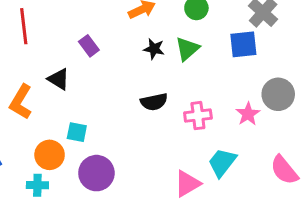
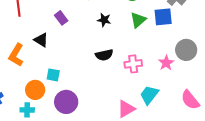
green triangle: (187, 49) -> (138, 20), moved

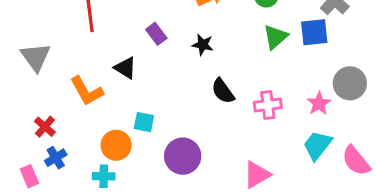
black star: (104, 20) -> (203, 45), moved
orange L-shape: (16, 55) -> (87, 91), turned -60
black semicircle: (104, 55) -> (223, 91), turned 66
cyan trapezoid: (149, 95) -> (317, 145), moved
purple circle: (66, 102) -> (183, 156), moved

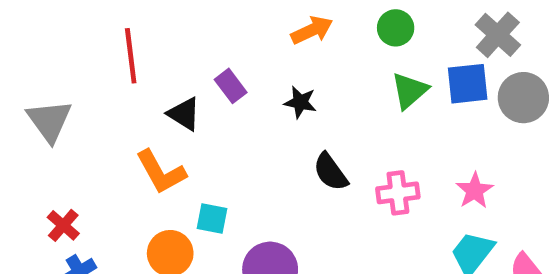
black triangle: (125, 68) -> (184, 114), moved
gray circle: (350, 83) -> (523, 98), moved
orange L-shape: (87, 91) -> (161, 172), moved

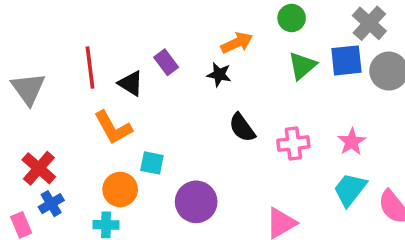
orange arrow: (312, 30) -> (237, 43), moved
red line: (131, 56) -> (90, 67), moved
red cross: (63, 225) -> (39, 168), size x1.4

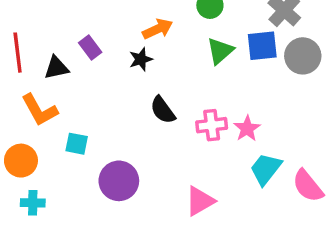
black star: (219, 75) -> (141, 59), turned -30
black triangle: (131, 83) -> (56, 68), turned -44
pink star: (352, 142) -> (247, 129), moved
orange circle: (120, 189) -> (21, 161), moved

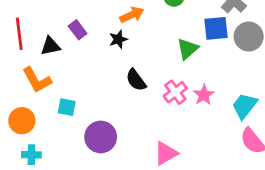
green triangle: (220, 51) -> (188, 49), moved
pink cross: (212, 125) -> (175, 92), turned -30
cyan trapezoid: (266, 169) -> (245, 106), moved

